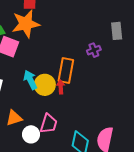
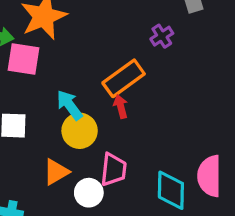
orange rectangle: (66, 71) -> (124, 78), turned 55
yellow circle: (45, 85) -> (80, 131), moved

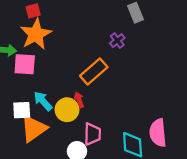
cyan arrow: (70, 105) -> (43, 101), moved
red arrow: (121, 106) -> (79, 100), moved
orange triangle: (56, 172) -> (34, 129), moved, size x1.5

